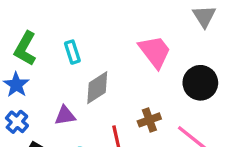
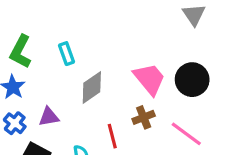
pink trapezoid: (155, 52) -> (149, 79), moved
purple triangle: (65, 116) -> (49, 117), moved

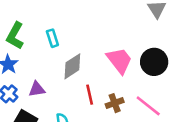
brown cross: (144, 117) -> (115, 103), moved
red line: (112, 136) -> (90, 95), moved

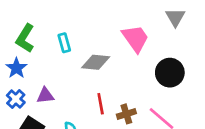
pink trapezoid: (119, 60) -> (135, 38), moved
gray diamond: (72, 66) -> (96, 62), moved, turned 36

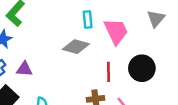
cyan rectangle: (64, 43) -> (88, 19), moved
red line: (101, 104) -> (109, 72), moved

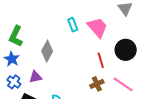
gray diamond: (76, 47) -> (47, 51), moved, turned -60

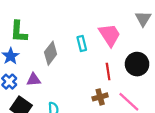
cyan rectangle: (73, 25) -> (82, 44), moved
green L-shape: (16, 36) -> (19, 32), turned -30

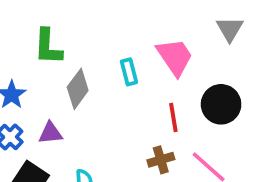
green L-shape: (19, 32) -> (48, 47), moved

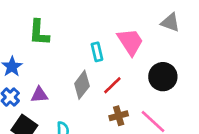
gray triangle: (230, 29) -> (170, 22), turned -42
gray diamond: (78, 89) -> (82, 85), moved
red line: (173, 117) -> (112, 85), moved, turned 54

